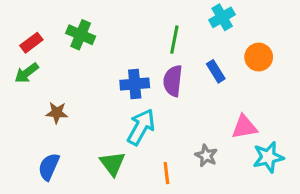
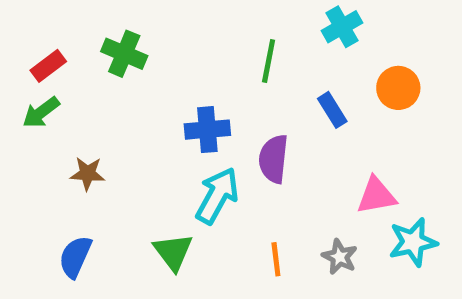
purple semicircle: (173, 81) -> (273, 159), moved
gray star: (206, 156) -> (340, 257), moved
orange line: (166, 173) -> (276, 259), moved

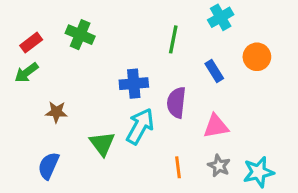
pink triangle: (376, 196) -> (216, 126), moved
cyan star: (413, 242) -> (258, 172), moved
green triangle: (173, 252) -> (102, 144), moved

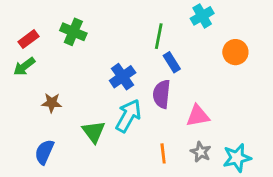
blue rectangle: (214, 71) -> (172, 62), moved
blue cross: (134, 84) -> (123, 77), turned -30

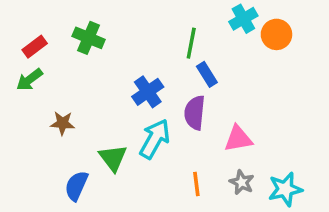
orange circle: (235, 52) -> (276, 34), moved
blue semicircle: (44, 152) -> (76, 186), moved

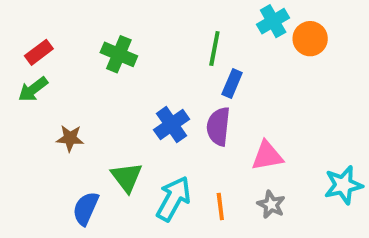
green cross: (89, 38) -> (119, 54), moved
blue rectangle: (207, 74) -> (232, 84), turned 55
blue cross: (148, 92) -> (172, 125), moved
cyan arrow: (155, 139) -> (173, 199), moved
cyan star: (285, 189) -> (343, 185), moved

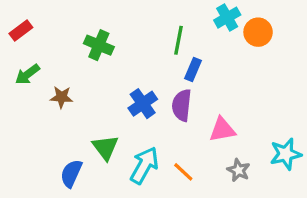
red rectangle: (39, 52) -> (21, 31), moved
brown star: (70, 138) -> (61, 97), moved
gray star: (271, 205) -> (239, 170), moved
orange line: (220, 207) -> (183, 172), turned -40

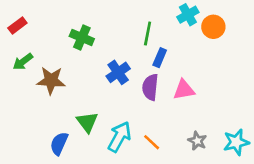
brown star: (61, 97) -> (51, 80), size x1.5
blue cross: (143, 104) -> (118, 72), moved
pink triangle: (222, 130) -> (184, 90), moved
cyan star: (286, 154) -> (236, 142), moved

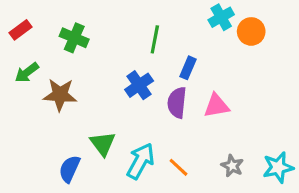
green line: (148, 33) -> (155, 39), moved
green cross: (82, 38) -> (74, 38), moved

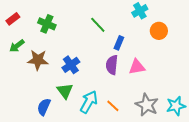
orange circle: (251, 31) -> (159, 31), moved
green line: (155, 39) -> (98, 25), turned -54
blue cross: (139, 85) -> (71, 65), moved
gray star: (232, 166) -> (147, 105), size x1.6

